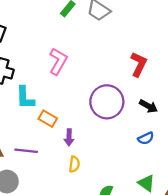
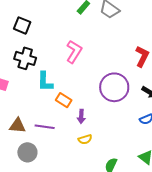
yellow semicircle: (74, 164) -> (85, 139), turned 64

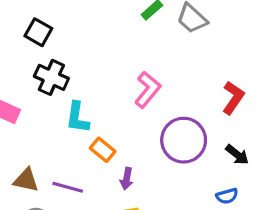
black square: (22, 25) -> (38, 32), moved
pink L-shape: (74, 52) -> (148, 90), moved

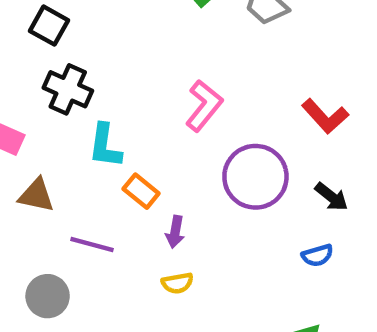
red L-shape: (233, 98) -> (325, 116), turned 104
brown triangle: (26, 180) -> (36, 195), moved

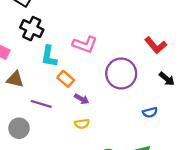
pink L-shape: (204, 106) -> (85, 44), moved, turned 70
black arrow: (331, 197) -> (167, 79), moved
purple arrow: (175, 232) -> (82, 99), turned -72

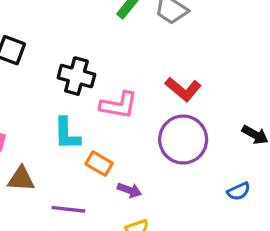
black cross: (32, 29) -> (76, 76), moved
red L-shape: (156, 45) -> (183, 89), moved

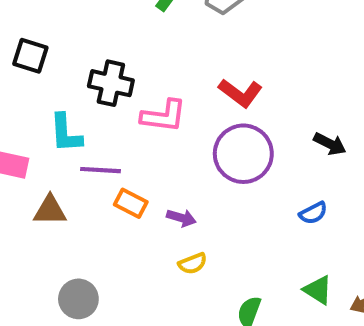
cyan L-shape: (67, 134) -> (66, 133), moved
orange rectangle: (99, 164) -> (131, 203), moved
purple line: (68, 209) -> (100, 170), moved

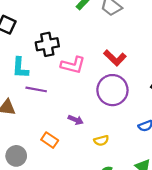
black cross: (111, 83) -> (47, 44), turned -30
orange rectangle: (131, 203) -> (50, 140), moved
yellow semicircle: (193, 263) -> (101, 141), moved

